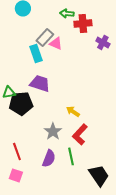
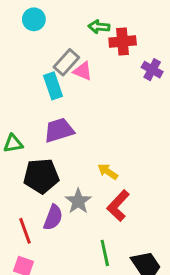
purple trapezoid: (40, 83) -> (59, 130), turned -35
black pentagon: (21, 103) -> (41, 176), moved
green line: (71, 156) -> (105, 253), moved
purple semicircle: (49, 158) -> (53, 217), moved

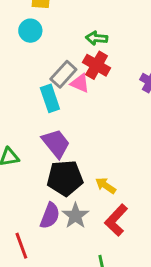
red cross: (123, 41) -> (97, 65), moved, turned 35
purple trapezoid: (59, 130) -> (56, 143), turned 68
black pentagon: (41, 176) -> (65, 178), moved
purple semicircle: (53, 217) -> (50, 216), moved

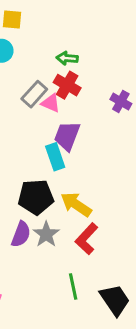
cyan rectangle: (50, 98) -> (55, 157), moved
purple trapezoid: (56, 143) -> (67, 136), moved, turned -120
yellow arrow: (106, 186) -> (76, 204), size x1.5

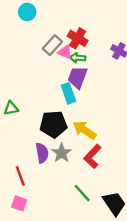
green arrow: (67, 58) -> (78, 58), moved
purple semicircle: (21, 234) -> (42, 153), turned -30
green line: (73, 286) -> (82, 193), turned -30

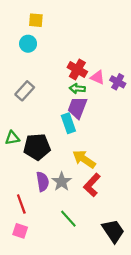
gray rectangle: (52, 45) -> (25, 91), moved
pink triangle: (65, 52) -> (98, 77), moved
black pentagon: (54, 124) -> (37, 147), moved
green line: (82, 193) -> (68, 219), moved

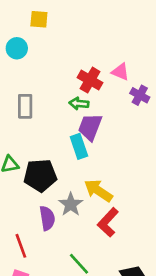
cyan circle: (28, 44) -> (17, 48), moved
pink triangle: (98, 77) -> (120, 72), moved
green arrow: (77, 89) -> (79, 104), moved
gray rectangle: (25, 91) -> (25, 106), turned -42
gray star: (62, 182) -> (71, 204), moved

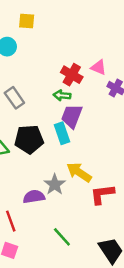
gray rectangle: (25, 106) -> (14, 98), turned -35
black pentagon: (40, 175) -> (29, 139), moved
purple semicircle: (47, 218) -> (34, 197), turned -90
red L-shape: (108, 222) -> (102, 194), moved, turned 40

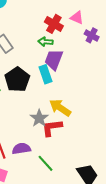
black pentagon: (29, 139) -> (17, 79), turned -30
red L-shape: (102, 194) -> (52, 128), moved
purple semicircle: (34, 197) -> (21, 149), moved

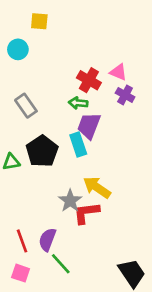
purple cross: (92, 35) -> (125, 95), moved
purple semicircle: (21, 149) -> (47, 240), turned -60
green line: (45, 163) -> (61, 264), moved

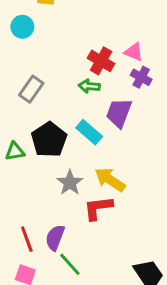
gray rectangle: (26, 106) -> (31, 89), turned 70
purple trapezoid: (89, 126) -> (119, 113), moved
cyan rectangle: (78, 144) -> (89, 132), turned -30
gray star: (70, 201) -> (70, 183), moved

